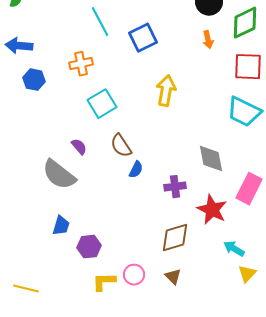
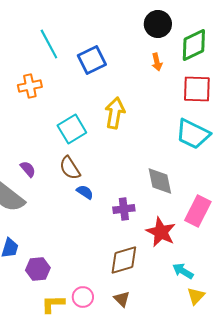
cyan square: (102, 104) -> (72, 129), moved
blue semicircle: (136, 170) -> (85, 192), turned -84

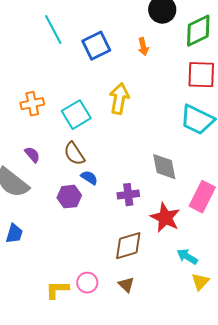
orange arrow: (157, 62) -> (143, 47), moved
orange cross: (30, 86) -> (32, 104), moved
purple hexagon: (38, 269) -> (69, 197), moved

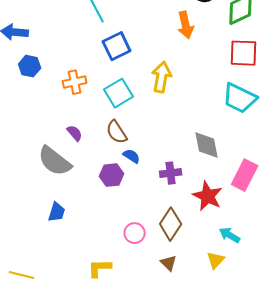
blue square: (96, 46) -> (117, 46), moved
orange arrow: (143, 47) -> (186, 25), size x1.5
brown diamond: (128, 246) -> (171, 224), turned -40
yellow triangle: (200, 282) -> (216, 260), moved
pink circle: (87, 283) -> (135, 233), moved

